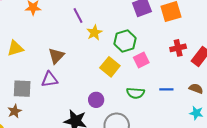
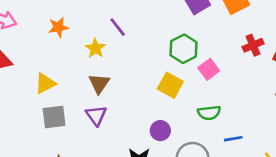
yellow star: (94, 33) -> (95, 48), moved
purple triangle: (50, 79) -> (96, 115), turned -48
gray square: (22, 89) -> (54, 117), moved
blue line: (166, 89) -> (233, 139), moved

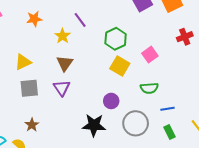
green hexagon: (184, 49) -> (116, 39), moved

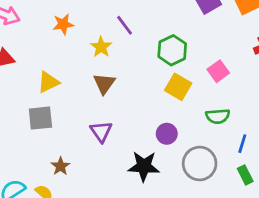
gray square: (29, 88) -> (40, 118), moved
purple triangle: (62, 88) -> (101, 131), moved
blue line: (167, 109) -> (242, 144), turned -64

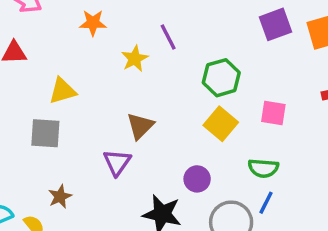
pink square: (218, 71) -> (273, 113), turned 35
brown triangle: (104, 84) -> (140, 126), moved
blue line: (242, 144) -> (266, 203), moved

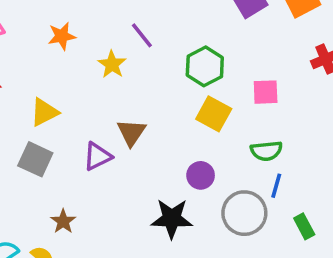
gray square: (45, 133) -> (35, 159), turned 32
purple triangle: (117, 162) -> (98, 156), moved, turned 40

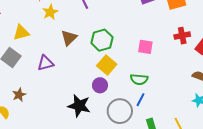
yellow star: (112, 64) -> (50, 12), moved
green hexagon: (205, 66) -> (102, 40), moved
yellow square: (214, 114) -> (107, 65), moved
brown triangle: (131, 132) -> (69, 38), moved

